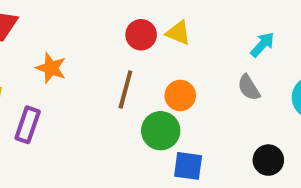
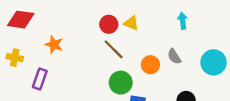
cyan arrow: (262, 45) -> (183, 21), moved, turned -49
brown line: (125, 90) -> (114, 49), moved, turned -60
orange circle: (180, 95) -> (150, 65), moved

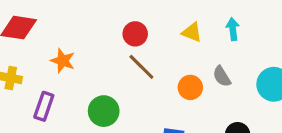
yellow triangle: (131, 23) -> (192, 32), moved
green circle: (121, 83) -> (104, 111), moved

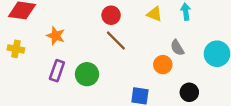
orange circle: (190, 87) -> (163, 65), moved
purple rectangle: (44, 106) -> (57, 71), moved

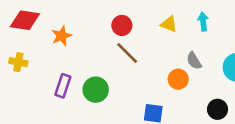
orange star: (56, 36) -> (62, 36), moved, turned 30
black circle: (189, 92) -> (218, 109), moved

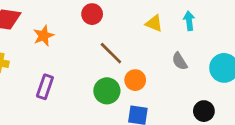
red circle: (122, 25) -> (92, 14), moved
orange circle: (178, 79) -> (135, 80), moved
green circle: (96, 90) -> (107, 91), moved

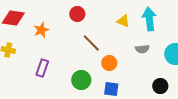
cyan arrow: (189, 21) -> (149, 19), size x1.6
gray semicircle: (180, 61) -> (142, 49), turned -64
green circle: (107, 91) -> (81, 80), moved

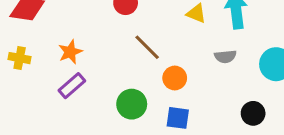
orange star: (41, 30) -> (70, 52), moved
purple rectangle: (42, 68) -> (72, 86), turned 30

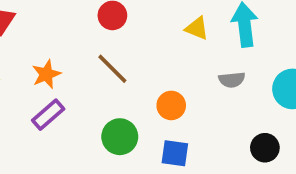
brown line: (147, 47) -> (112, 69), moved

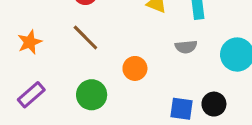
purple rectangle: (48, 115) -> (31, 95), moved
blue square: (175, 153) -> (181, 109), moved

